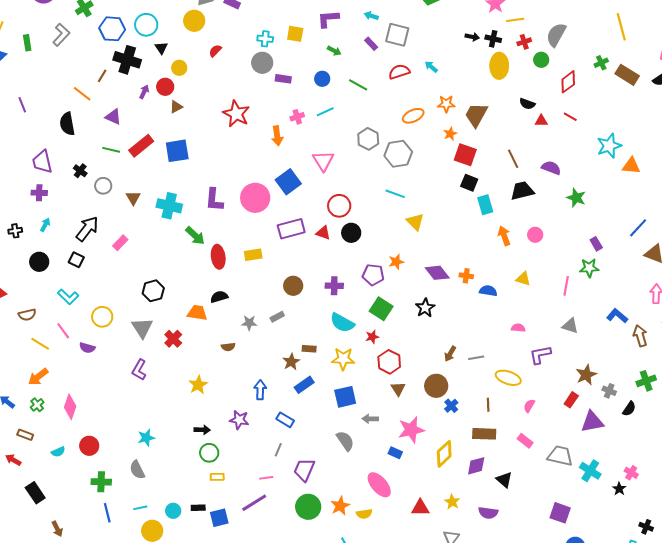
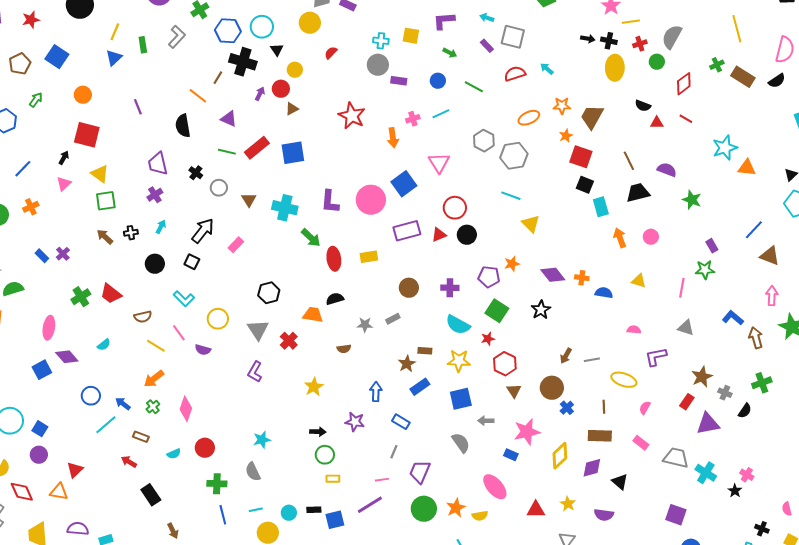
purple cross: (39, 193) -> (155, 195), turned -35
red triangle: (323, 233) -> (439, 235), turned -42

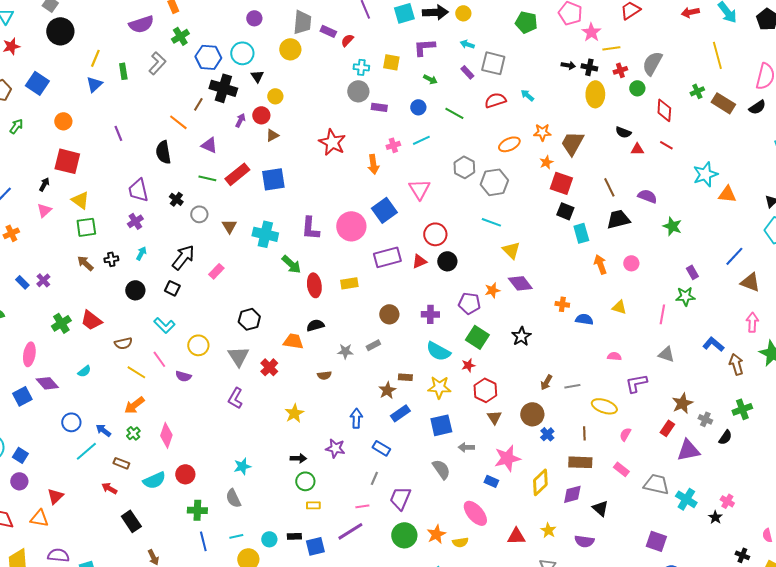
red semicircle: (331, 53) -> (347, 40), moved
red diamond: (684, 84) -> (664, 110), turned -50
purple diamond: (553, 275) -> (520, 283), moved
cyan semicircle: (174, 454) -> (154, 480), size x1.6

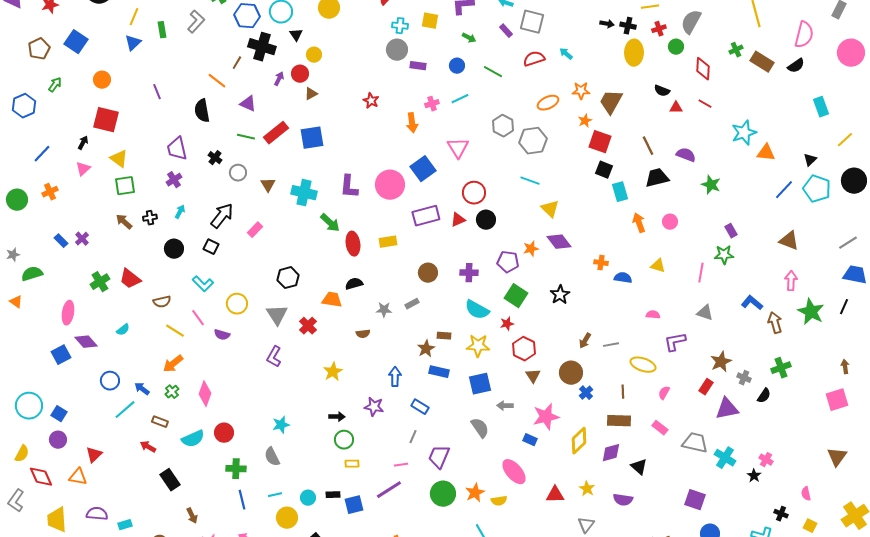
red star: (332, 142) -> (371, 101), size x0.6
blue line: (734, 256) -> (784, 190), moved
blue rectangle: (400, 413) -> (439, 372), turned 48

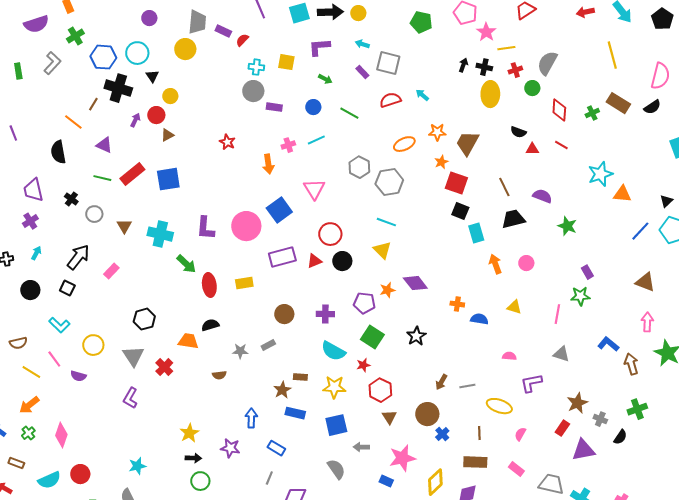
black arrow: (607, 24) -> (463, 65), turned -80
green cross: (736, 50) -> (592, 113), moved
yellow triangle: (550, 209) -> (382, 250), moved
yellow star: (333, 372) -> (189, 433), moved

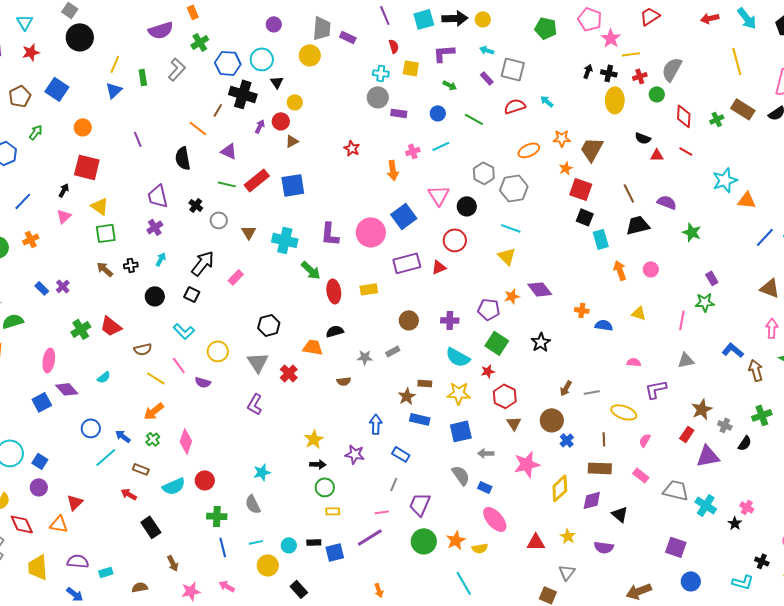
red semicircle: (242, 40) -> (394, 46), moved, turned 120
black circle: (342, 261) -> (467, 206), moved
gray triangle: (561, 354) -> (686, 360), turned -30
blue rectangle: (386, 481) -> (485, 487), moved

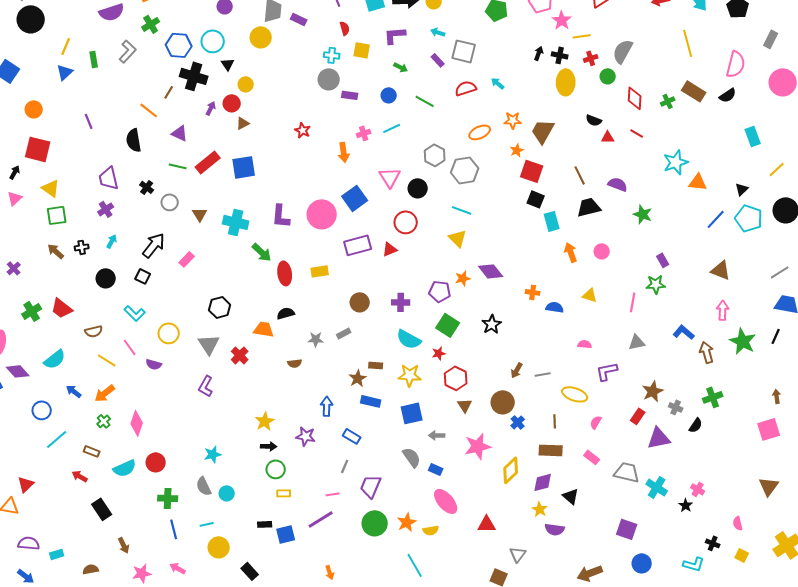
cyan semicircle: (104, 377) -> (55, 359), size x1.6
blue arrow: (123, 436) -> (74, 391), moved
yellow star: (568, 536) -> (540, 509), moved
cyan circle: (289, 545) -> (227, 493), moved

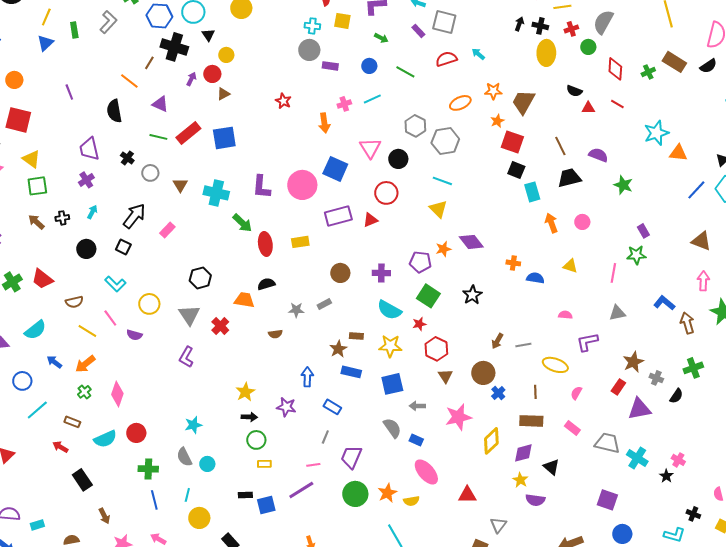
blue square: (355, 198) -> (335, 169), turned -30
cyan line: (207, 524) -> (187, 495), turned -64

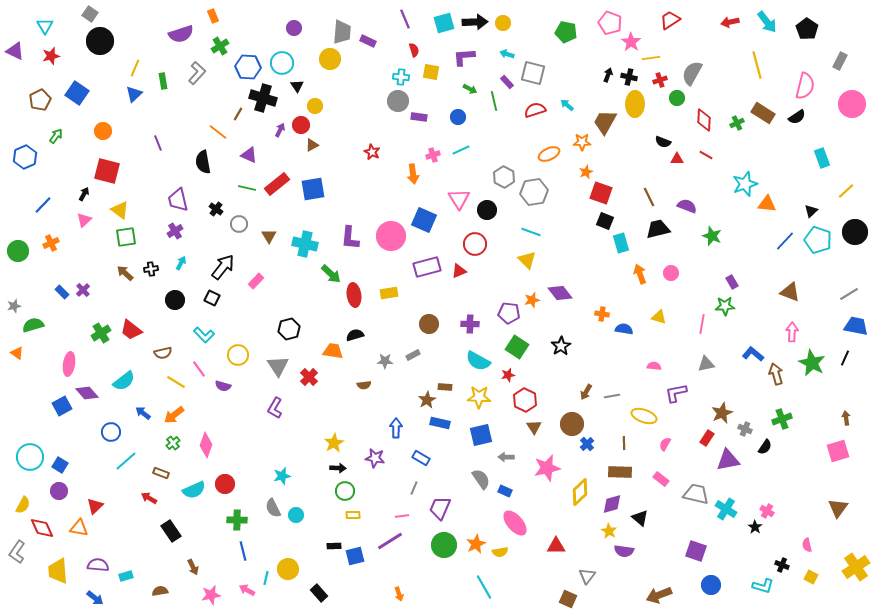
green line: (405, 72) -> (494, 101), moved, turned 48
brown trapezoid: (523, 102) -> (605, 122), moved
cyan line: (187, 495) -> (266, 578), moved

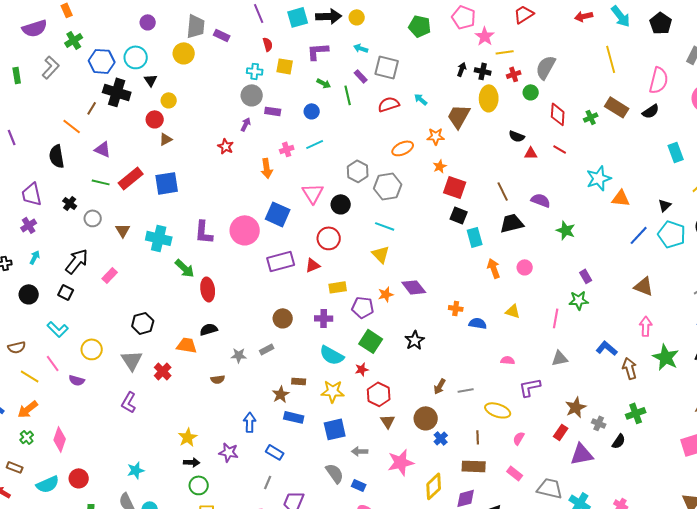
purple arrow: (280, 130) -> (246, 124), moved
yellow rectangle: (389, 293) -> (338, 287), moved

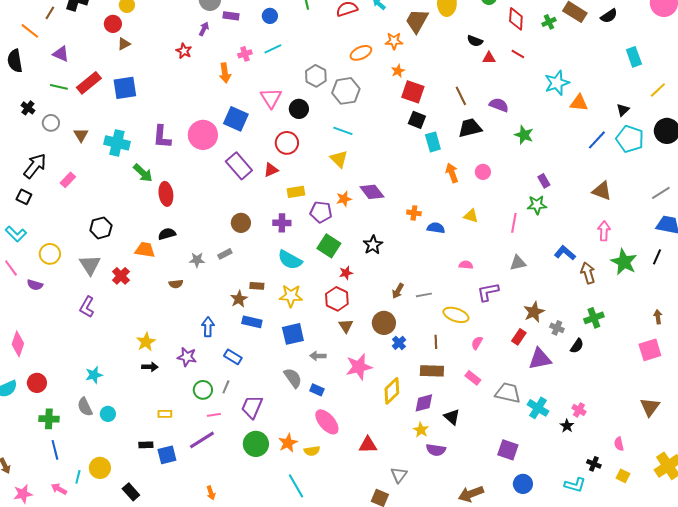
purple rectangle: (281, 261) -> (239, 166), turned 64
red star: (362, 369) -> (346, 273), moved
green circle: (199, 485) -> (203, 390), moved

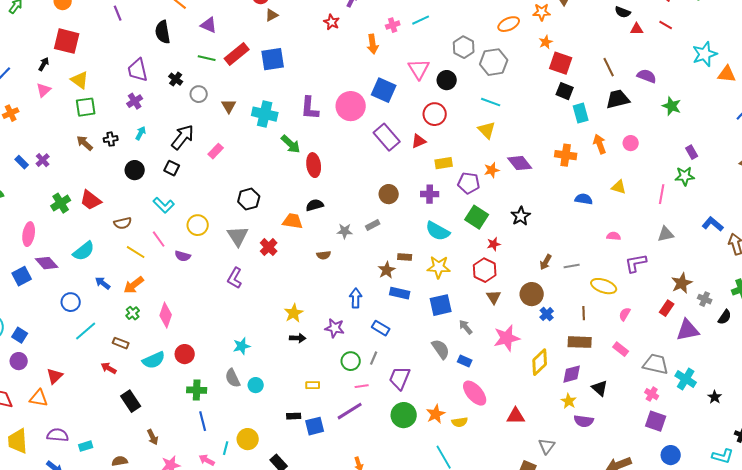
orange cross: (414, 213) -> (566, 155), moved, size x1.5
gray arrow: (318, 356) -> (466, 327), turned 49
pink cross: (579, 410) -> (652, 394), moved

